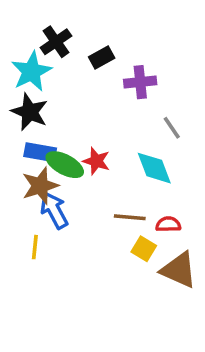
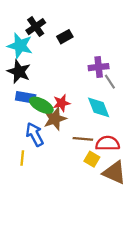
cyan star: (31, 72) -> (20, 46), turned -30
purple cross: (140, 82) -> (99, 67), moved
red star: (96, 161) -> (62, 103), turned -30
brown star: (40, 186) -> (55, 119), moved
red semicircle: (168, 224) -> (108, 143), size x1.5

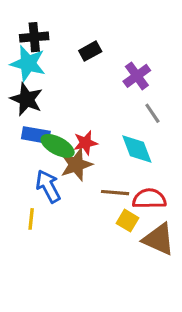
black cross: (36, 27) -> (34, 37), moved, turned 30
purple cross: (99, 67) -> (137, 76), moved, turned -30

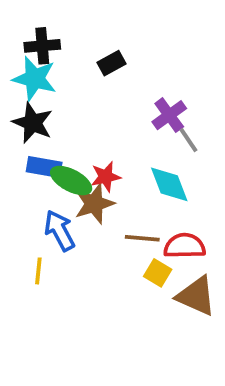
purple cross: (137, 76) -> (169, 115), moved

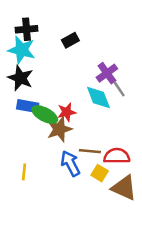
cyan diamond: (169, 184) -> (98, 98), moved
blue arrow: (60, 231) -> (70, 163), moved

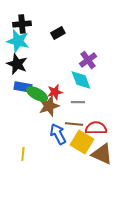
gray line: (119, 89) -> (78, 102), moved, turned -56
yellow line: (24, 172) -> (23, 154), moved
yellow square: (100, 173) -> (82, 142), size x1.6

